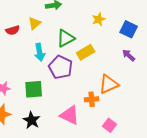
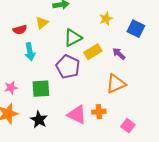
cyan arrow: (40, 52) -> (30, 52), moved
purple arrow: (129, 55) -> (119, 54), moved
orange cross: (92, 99) -> (99, 112), moved
pink square: (110, 125) -> (128, 126), moved

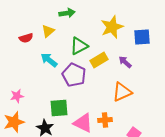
yellow star: (106, 19) -> (112, 27), size x1.6
blue square: (136, 29) -> (142, 37), turned -30
cyan arrow: (30, 52) -> (49, 60), moved, turned 138
green square: (41, 89) -> (59, 108), moved

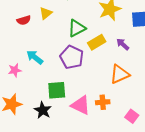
cyan arrow: (49, 60) -> (35, 57), moved
pink star: (17, 96) -> (15, 70), moved

